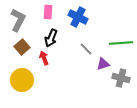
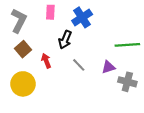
blue cross: (78, 17) -> (82, 17), turned 30
black arrow: (51, 38) -> (65, 40), moved
gray line: (86, 49) -> (79, 65), moved

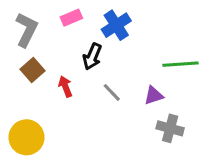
pink rectangle: (50, 12) -> (71, 18), turned 64
gray cross: (127, 82) -> (170, 128), moved
yellow circle: (23, 84) -> (26, 137), moved

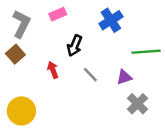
blue cross: (116, 25) -> (111, 20), moved
brown square: (32, 70) -> (15, 54), moved
gray cross: (170, 128) -> (138, 104), turned 30

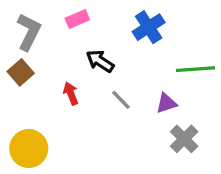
black arrow: (75, 46) -> (100, 61), turned 100

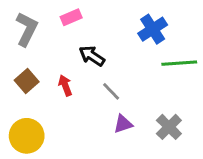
blue cross: (149, 27) -> (153, 29), moved
brown square: (21, 72) -> (27, 81), moved
purple triangle: (166, 103) -> (123, 124), moved

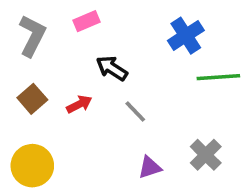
red arrow: (65, 85) -> (79, 104), turned 84
purple triangle: (123, 124) -> (150, 167), moved

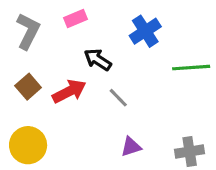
blue cross: (186, 36) -> (145, 31), moved
red arrow: (79, 104) -> (69, 91), size x1.5
gray cross: (206, 155) -> (190, 152), moved, turned 36

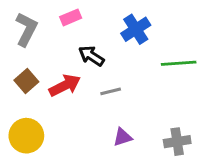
gray line: (118, 98) -> (111, 91), turned -60

